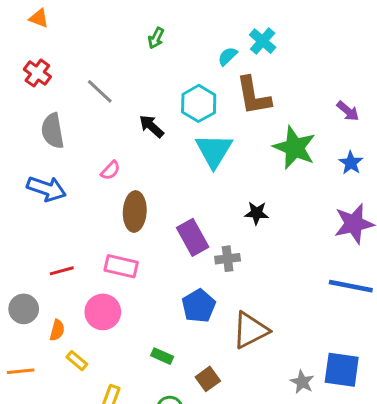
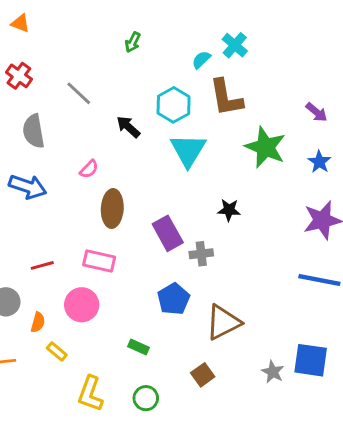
brown square: (208, 379) -> (203, 375), moved

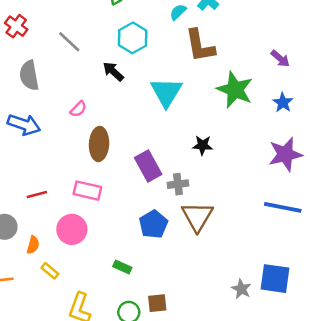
cyan hexagon: (174, 105) -> (133, 38), moved
brown triangle: (223, 322) -> (197, 216), moved, turned -32
brown square: (203, 375) -> (157, 303), moved, turned 30

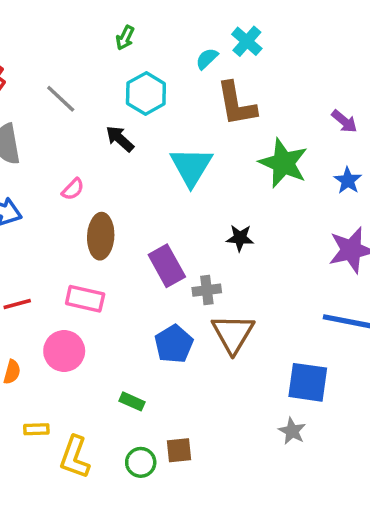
yellow rectangle: (50, 271) -> (36, 429), moved, turned -42
blue square: (275, 279) -> (308, 382), moved

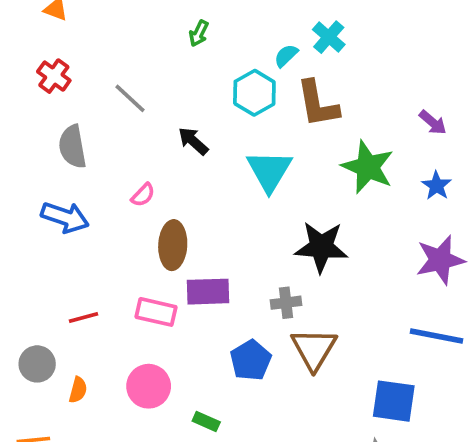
cyan hexagon: (146, 93) -> (254, 93), moved
black star: (240, 238) -> (321, 247), size x1.8
purple rectangle: (167, 266) -> (208, 292), moved, turned -63
pink circle: (64, 351) -> (149, 386), moved

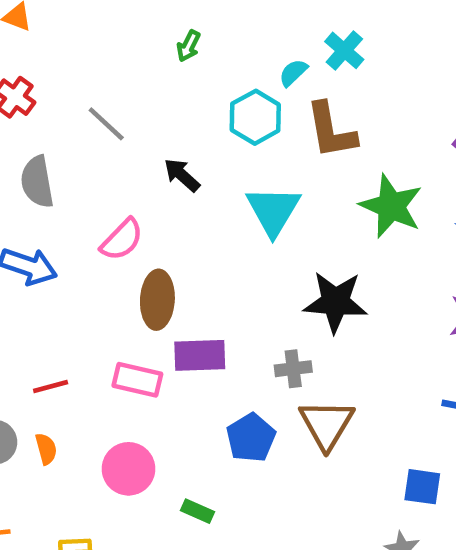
pink semicircle: (143, 195) -> (122, 240), size x1.5
orange semicircle: (78, 390) -> (46, 449), moved, turned -30
blue square: (394, 401) -> (422, 487), size x0.7

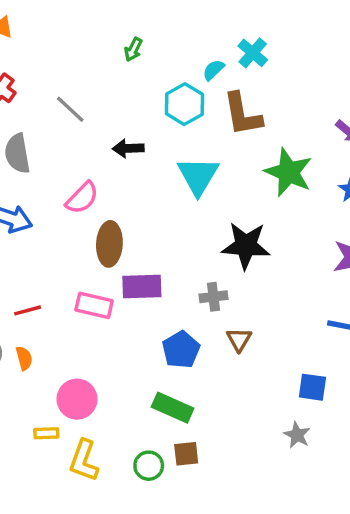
black arrow: (182, 175) -> (128, 148), turned -44
brown triangle: (327, 424) -> (239, 339), size x0.6
pink circle: (128, 469) -> (77, 399), moved
green rectangle: (197, 511) -> (173, 408), moved, size x1.6

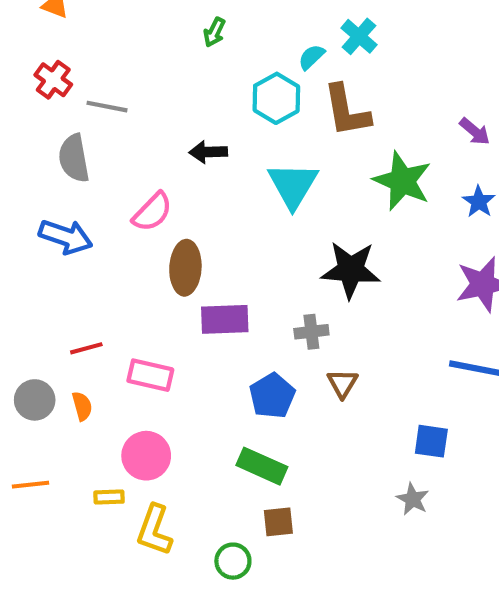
gray line: (70, 109) -> (107, 107), moved, turned -32
pink rectangle: (94, 305) -> (150, 375), moved
green circle: (149, 466) -> (233, 561), moved

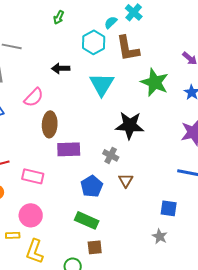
green arrow: (214, 32) -> (59, 17), moved
gray cross: (311, 332) -> (111, 155), turned 35

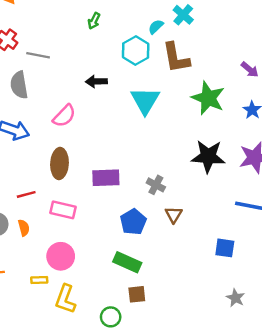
brown ellipse: (50, 124) -> (59, 163), moved
black star: (130, 125) -> (208, 156), moved
gray star: (160, 236) -> (236, 298), moved

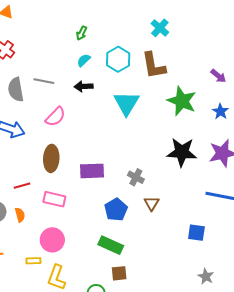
cyan semicircle: (156, 27) -> (84, 60), moved
gray line: (38, 55) -> (44, 81), moved

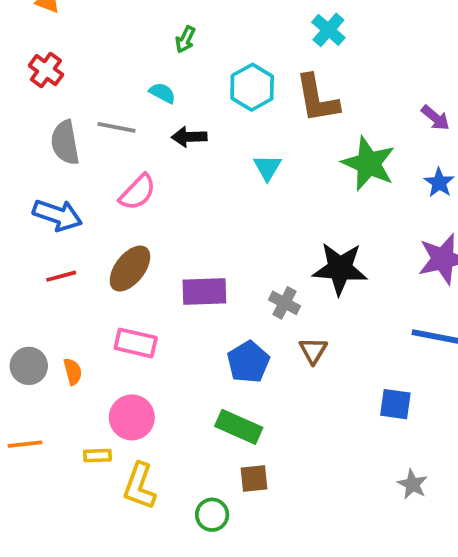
cyan semicircle: (84, 60) -> (162, 93), moved, turned 72
cyan triangle: (126, 103) -> (267, 167), size x0.6
black star: (182, 152) -> (340, 269), moved
brown ellipse: (51, 158) -> (130, 269), turned 35
red line: (22, 186) -> (61, 276), moved

